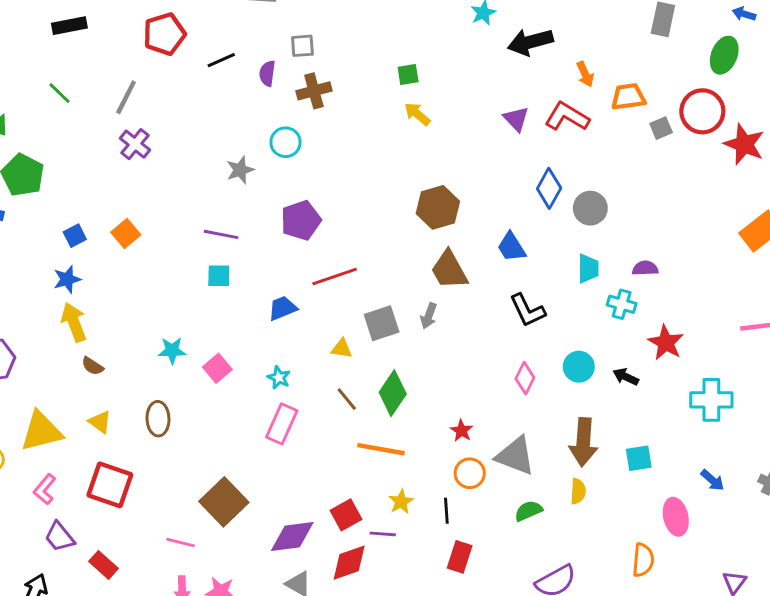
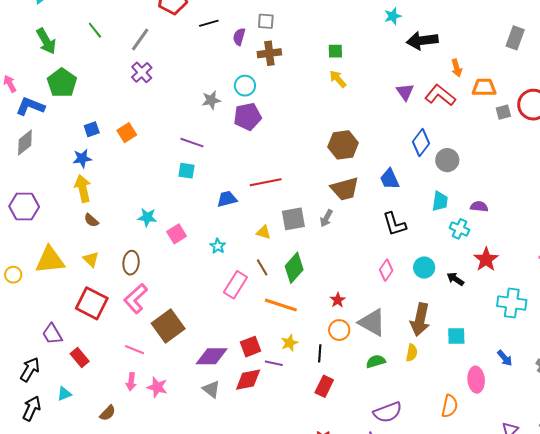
purple pentagon: (301, 220) -> (247, 117), moved
brown trapezoid: (449, 270) -> (345, 189), turned -84
pink rectangle: (282, 424) -> (235, 285), moved
pink L-shape: (45, 489) -> (136, 299), moved, size x1.4

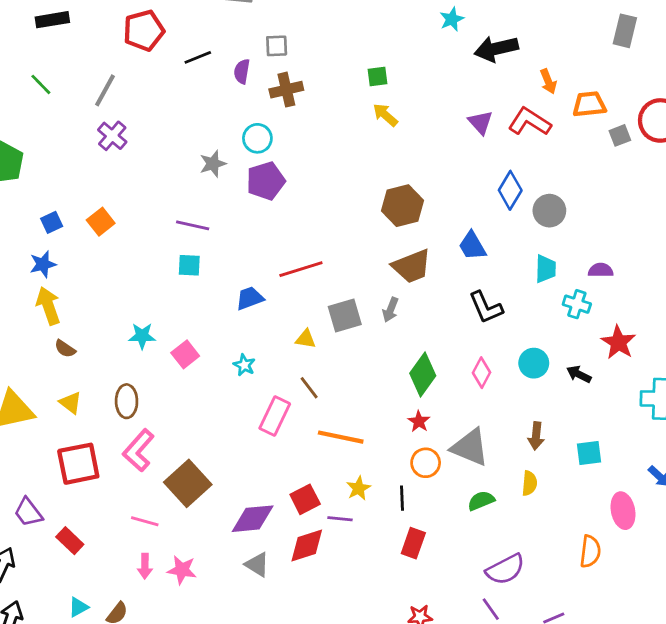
green diamond: (294, 268) -> (423, 375), moved
red square: (92, 303) -> (78, 464), turned -32
brown arrow: (420, 320) -> (536, 436), size x0.6
cyan triangle: (64, 394) -> (78, 607), moved

